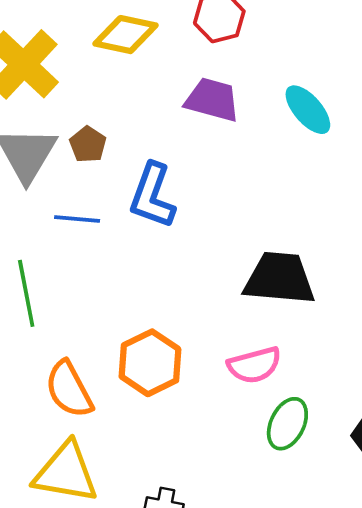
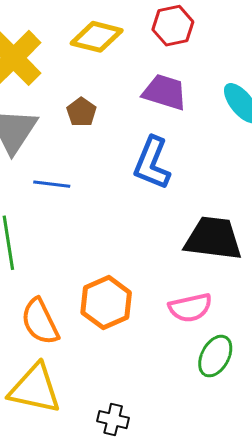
brown pentagon: (88, 145) -> (81, 112), moved
blue L-shape: (152, 196) -> (152, 163), moved

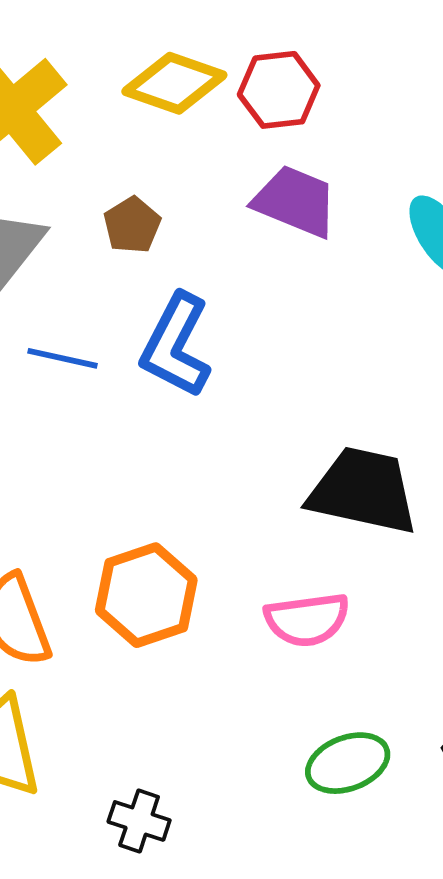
red hexagon: (173, 26) -> (279, 90), moved
blue L-shape: (152, 163) -> (176, 345), moved
green ellipse: (215, 356) -> (348, 763), moved, turned 36

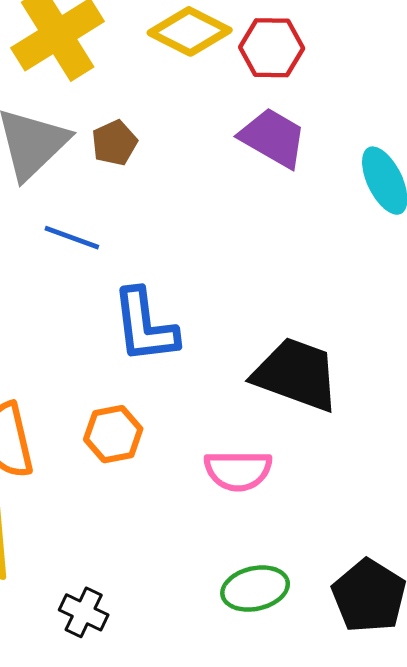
brown pentagon: (132, 225) -> (114, 143), moved
blue L-shape: (176, 345) -> (145, 326), moved, turned -42
orange hexagon: (146, 595) -> (113, 434), size x0.7

